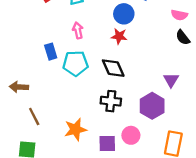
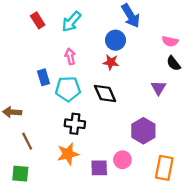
purple triangle: (171, 80) -> (158, 88), moved
black cross: (111, 101) -> (75, 124), moved

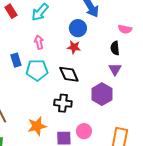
black semicircle: (174, 63) -> (115, 48), moved, turned 32
black cross: (75, 124) -> (63, 103), moved
purple hexagon: (143, 131) -> (102, 94), moved

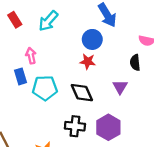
pink arrow: (39, 42) -> (31, 56), moved
purple triangle: (115, 69) -> (120, 87), moved
purple hexagon: (102, 94) -> (108, 127), moved

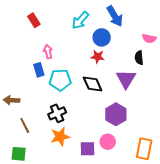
cyan arrow: (48, 21) -> (80, 20), moved
purple triangle: (120, 87) -> (126, 79), size x1.5
black cross: (75, 126) -> (57, 113), moved, turned -30

